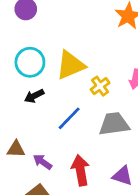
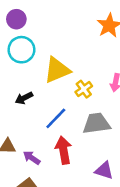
cyan circle: (30, 62) -> (21, 50), moved
red arrow: (80, 170) -> (63, 150), moved

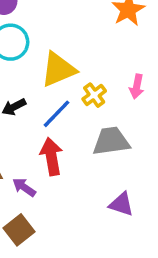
blue line: (56, 118) -> (57, 114), moved
red arrow: (63, 150) -> (51, 156), moved

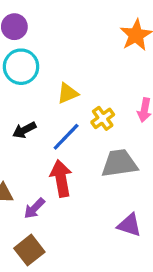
yellow triangle: (58, 69) -> (68, 93), size x0.6
purple arrow: (24, 187) -> (34, 208), turned -80

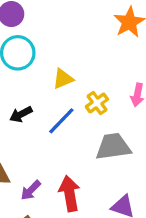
red arrow: (61, 178) -> (69, 194), moved

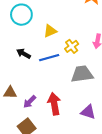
black arrow: (21, 114) -> (24, 54), turned 56
blue line: (61, 121) -> (49, 58), turned 30

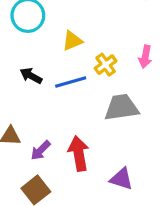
purple triangle: (88, 112) -> (121, 179), moved

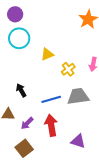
black arrow: (31, 76) -> (21, 90), moved, turned 32
blue line: (71, 82) -> (51, 99), moved

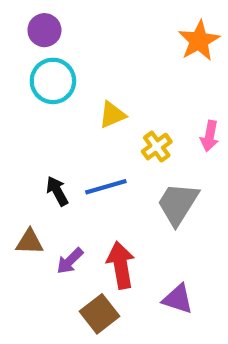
gray trapezoid: (78, 96) -> (178, 204), turned -50
blue line: (51, 99) -> (106, 187), moved
brown square: (24, 148) -> (99, 314), moved

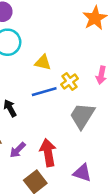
yellow triangle: (112, 115) -> (43, 63), turned 36
blue line: (106, 187) -> (44, 92), moved

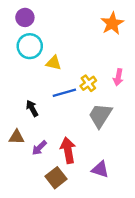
yellow triangle: (43, 63) -> (54, 63), moved

